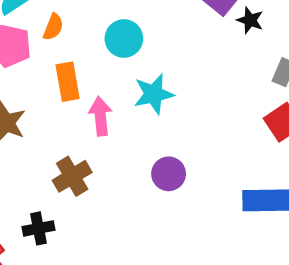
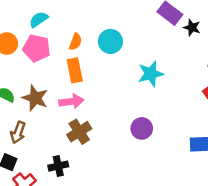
orange semicircle: (53, 27) -> (75, 42), moved
cyan star: (154, 94) -> (151, 74), moved
pink arrow: (100, 116) -> (71, 102), moved, turned 90

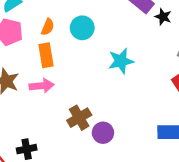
purple circle: (142, 128) -> (103, 133), moved
brown cross: (79, 132) -> (79, 118), moved

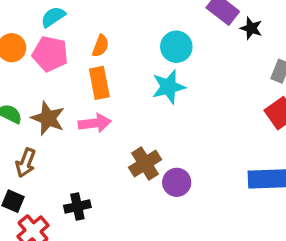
cyan circle: (82, 28) -> (176, 47), moved
cyan star: (121, 61) -> (169, 87), moved

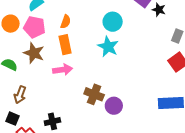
cyan star: (169, 87) -> (108, 47), turned -30
brown star: (48, 118) -> (34, 53), moved
brown cross: (145, 164) -> (94, 94), turned -36

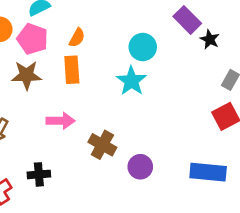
brown star: (34, 53) -> (27, 75), turned -30
pink arrow: (63, 70) -> (61, 121), moved
purple circle: (114, 106) -> (140, 167), moved

